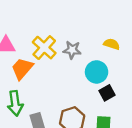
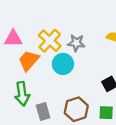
cyan circle: (97, 72) -> (63, 64), moved

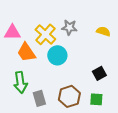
gray star: (76, 43) -> (69, 27), moved
orange trapezoid: (29, 61) -> (26, 52), turned -75

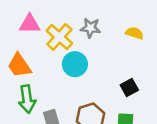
pink triangle: (12, 32) -> (30, 24), moved
orange trapezoid: (26, 52) -> (19, 65), moved

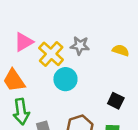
pink triangle: (30, 24) -> (24, 42), turned -30
black square: (129, 87) -> (116, 101), turned -35

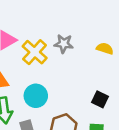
cyan circle: (65, 79) -> (36, 96), moved

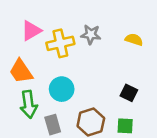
yellow cross: (35, 52) -> (60, 43), turned 35

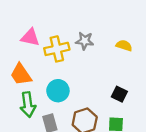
pink triangle: (31, 31) -> (30, 37), turned 42

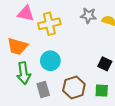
gray star: (85, 41) -> (88, 16), moved
orange trapezoid: (21, 74) -> (17, 46), turned -40

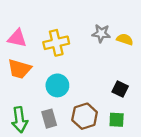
pink triangle: (26, 13) -> (17, 38), moved
green arrow: (24, 73) -> (20, 120), moved

